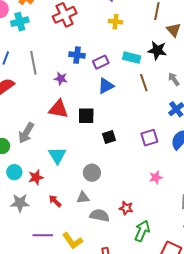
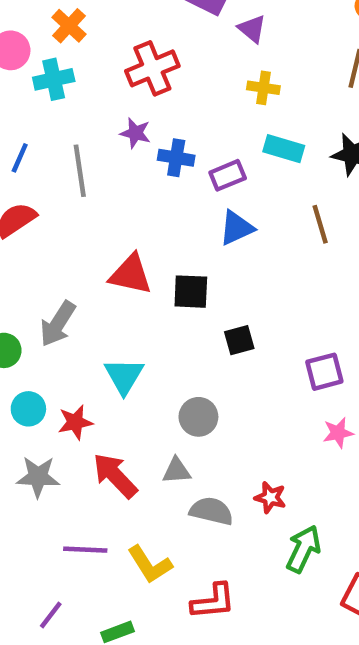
cyan rectangle: (132, 58) -> (284, 149), moved
purple star: (61, 79) -> (135, 133), moved
purple square: (149, 138) -> (324, 372), moved
red arrow: (55, 201) -> (115, 476), size x1.6

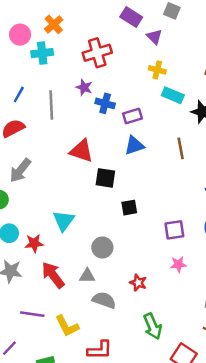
cyan rectangle: (284, 149) -> (173, 95), moved
red triangle: (131, 274) -> (81, 151), moved
gray arrow: (58, 324) -> (20, 170), moved
red star: (270, 497) -> (138, 283), moved
green arrow: (303, 549) -> (153, 326), turned 125

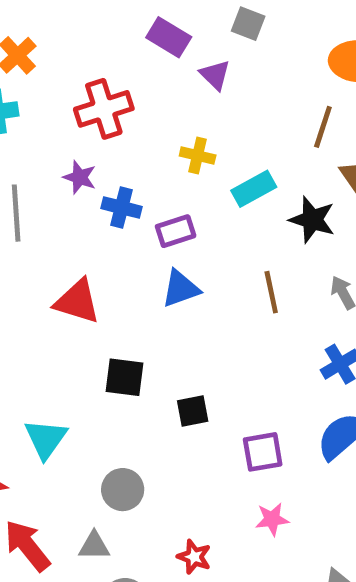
yellow cross: (157, 70) -> (198, 155), moved
cyan rectangle: (173, 95) -> (254, 189), turned -50
black square: (105, 178) -> (125, 377), moved
black square: (129, 208) -> (193, 411), moved

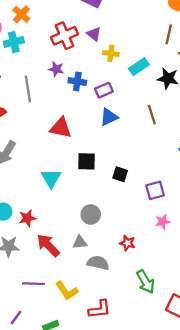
purple triangle: (215, 75) -> (94, 34), moved
black square: (193, 411) -> (120, 174), turned 35
cyan triangle: (46, 439) -> (51, 178), moved

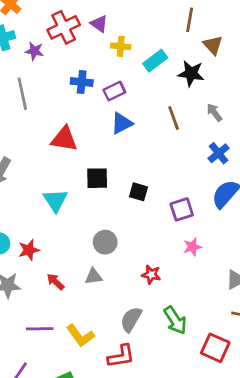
purple star: (56, 69) -> (34, 51), moved
red arrow: (48, 245) -> (55, 282), size x0.6
gray semicircle: (98, 263) -> (131, 319), moved, turned -70

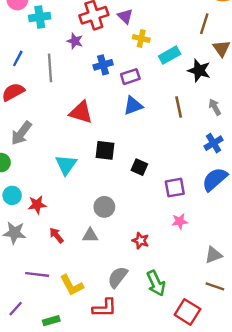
purple star: (34, 51) -> (75, 41), moved
blue cross: (82, 82) -> (103, 65), turned -30

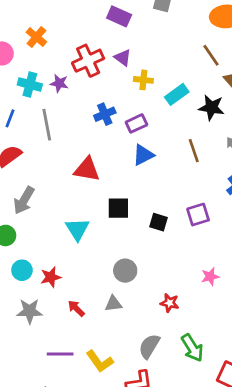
cyan cross: (40, 17) -> (30, 85), moved, turned 30
brown line: (204, 24) -> (211, 55), turned -45
purple star: (75, 41) -> (59, 83), moved
purple square: (175, 188) -> (198, 215), moved

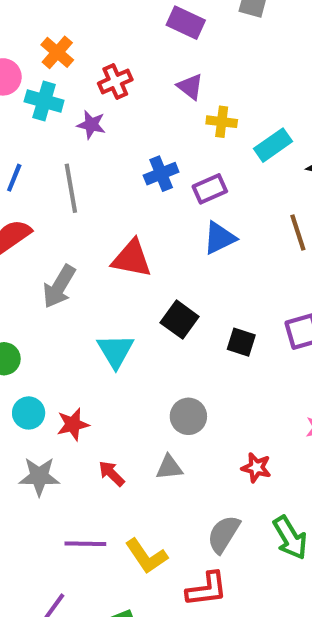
red cross: (88, 61) -> (115, 81), moved, size x0.7
cyan cross: (30, 85) -> (44, 101), moved
gray arrow: (24, 200) -> (59, 286), moved
black square: (118, 208) -> (180, 320), turned 35

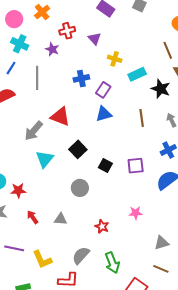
purple triangle: (190, 87) -> (95, 39), moved
cyan cross: (44, 101) -> (20, 44), moved
purple rectangle: (210, 189) -> (103, 90), turned -42
gray arrow: (59, 286) -> (34, 131), moved
gray circle: (188, 416) -> (80, 188), moved

